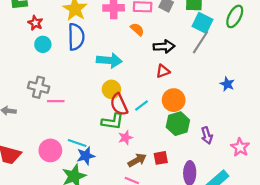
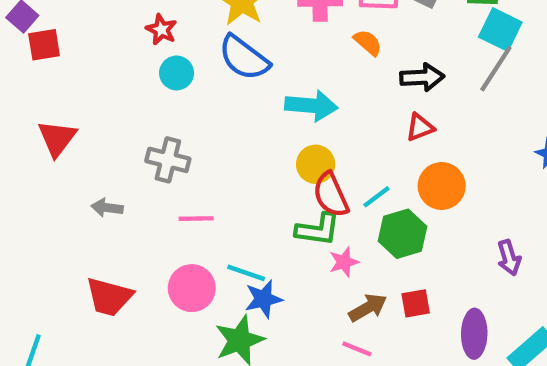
blue semicircle: (76, 37) -> (244, 58), turned 128
pink line: (56, 101) -> (196, 219), moved
green hexagon: (178, 124) -> (403, 234), moved

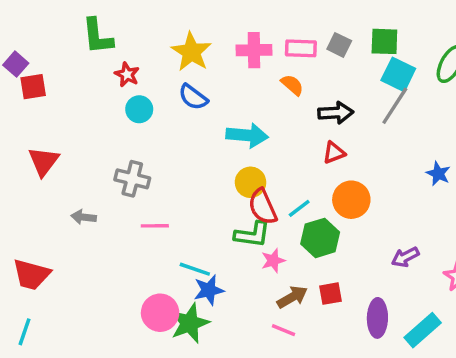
blue semicircle: (244, 58) -> (193, 97), size x0.7
purple arrow: (509, 258) -> (405, 257), turned 80
pink circle: (192, 288) -> (160, 313), moved
red trapezoid: (109, 297) -> (31, 274), moved

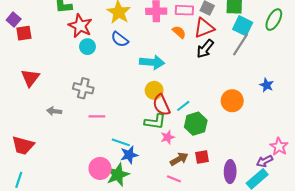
red star: (127, 74) -> (80, 26), size x1.6
black arrow: (336, 113) -> (205, 49), turned 132
red triangle: (334, 153) -> (204, 28), moved, size x1.5
orange circle: (351, 200) -> (232, 101), moved
purple arrow: (405, 257) -> (264, 161), moved

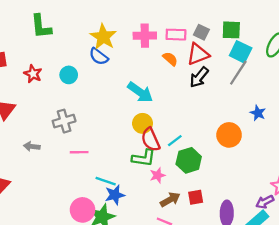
red star: (80, 26) -> (33, 74), moved, size x0.7
blue semicircle: (120, 39) -> (99, 56), moved
cyan arrow: (152, 62) -> (140, 92), turned 30
blue star: (267, 85) -> (258, 113), moved
gray cross: (83, 88) -> (64, 121), turned -30

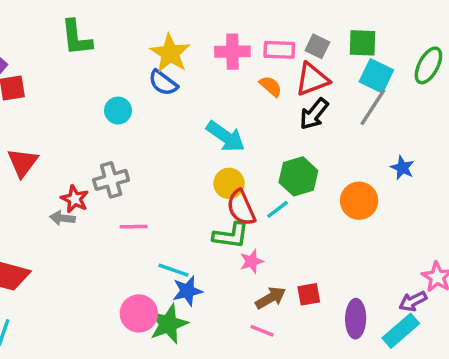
red star: (33, 74) -> (75, 199), moved
green hexagon: (189, 160) -> (298, 176), moved

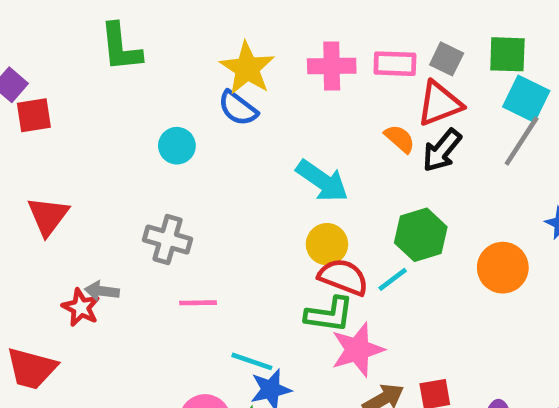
orange semicircle: (271, 86) -> (400, 139), moved
gray cross: (111, 180) -> (168, 239), turned 32
red star: (75, 199) -> (81, 307), moved
red semicircle: (241, 208) -> (343, 277), turned 135
pink star: (252, 261) -> (357, 350), size x1.6

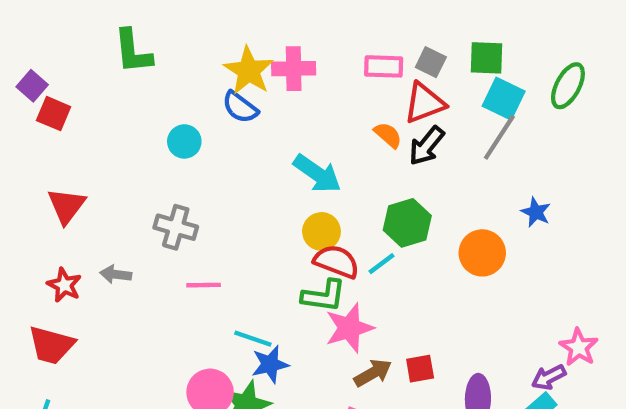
pink cross: (332, 66) -> (294, 69), moved
red square: (34, 115) -> (54, 114), turned 32
red star: (81, 307) -> (64, 285), moved

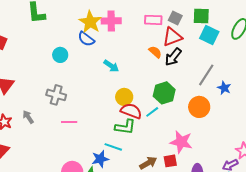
gray line: (499, 137) -> (206, 75), moved
cyan arrow: (317, 174) -> (111, 66), moved, size x0.7
gray arrow: (116, 274) -> (28, 117), turned 48
pink star: (349, 328) -> (181, 142), moved, turned 30
cyan line: (253, 339) -> (113, 147), moved

